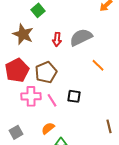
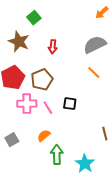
gray semicircle: (81, 37) -> (95, 45), moved

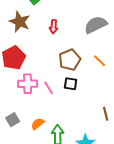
orange line: (94, 73) -> (100, 61), moved
brown pentagon: (42, 80) -> (70, 60), moved
orange semicircle: (44, 136) -> (38, 124), moved

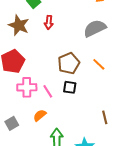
red arrow: (54, 27) -> (49, 22), moved
orange semicircle: (38, 124) -> (40, 115), moved

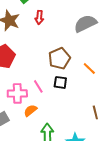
orange line: (99, 64) -> (89, 68), moved
pink cross: (27, 87) -> (17, 93), moved

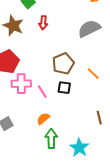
pink cross: (17, 93) -> (21, 84), moved
orange semicircle: (30, 110) -> (43, 119), moved

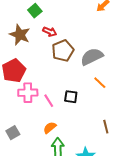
red arrow: (43, 23) -> (50, 32), turned -72
gray semicircle: (89, 29) -> (92, 57), moved
brown pentagon: (63, 64) -> (63, 51), moved

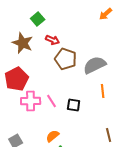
brown pentagon: (63, 51) -> (66, 59), turned -30
orange line: (100, 83) -> (103, 91), turned 40
pink line: (49, 101) -> (52, 101), moved

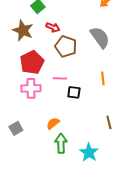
gray semicircle: (95, 65) -> (100, 37), moved, turned 80
red pentagon: (17, 79) -> (32, 62), moved
pink line: (52, 101) -> (60, 78), moved, turned -56

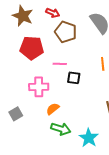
red pentagon: (32, 62) -> (32, 48), turned 30
pink cross: (31, 88) -> (39, 87), moved
green arrow: (61, 143) -> (61, 129), turned 108

